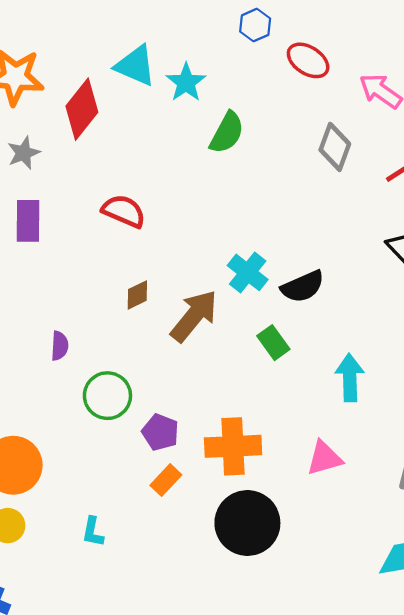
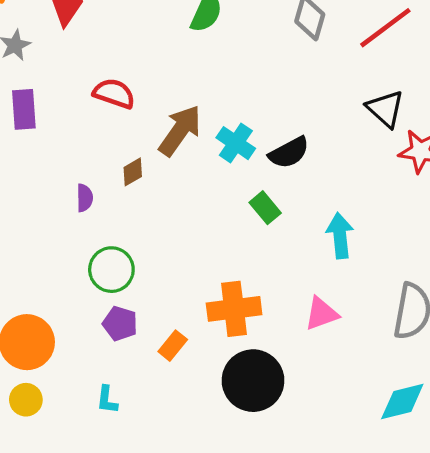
brown arrow: (194, 316) -> (180, 131), moved
purple semicircle: (60, 346) -> (85, 198), moved
purple pentagon: (160, 432) -> (120, 324), moved

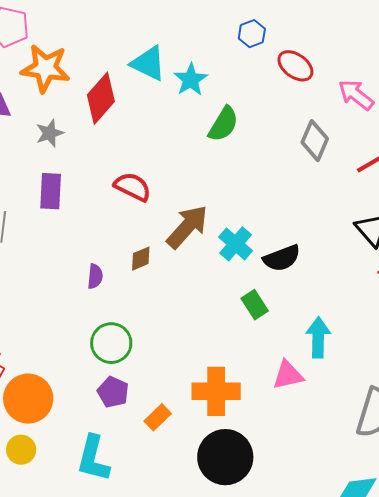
pink triangle: (321, 314) -> (288, 375), moved
cyan L-shape: (107, 400) -> (93, 458), size x1.8

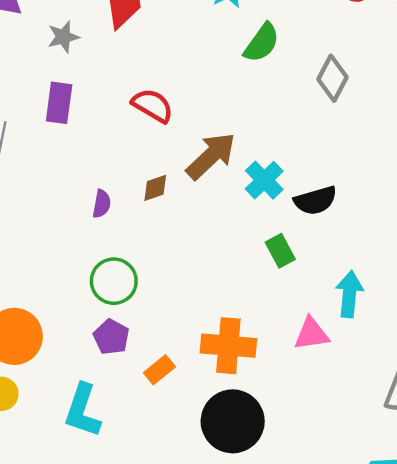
gray diamond: (315, 141) -> (333, 78), moved

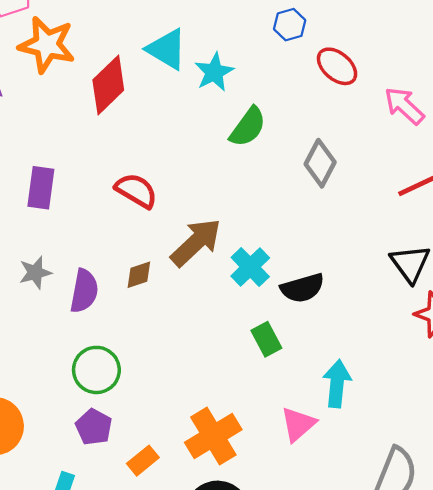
gray star: (63, 37) -> (35, 273), moved
purple semicircle: (102, 204) -> (84, 291), size x1.5
pink triangle: (311, 334) -> (298, 424), turned -33
orange cross: (228, 346) -> (213, 436), turned -36

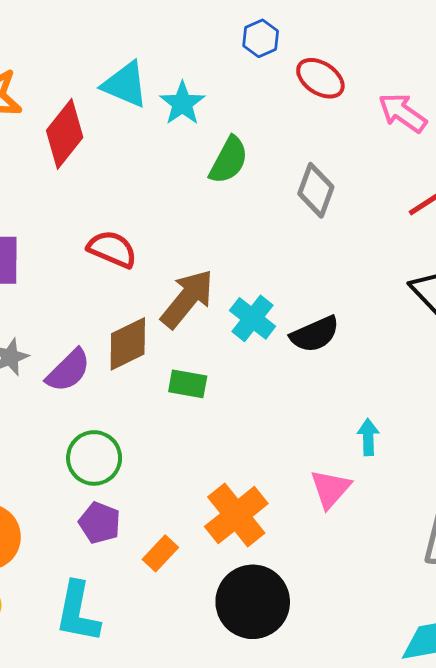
brown diamond: (139, 275) -> (128, 344), size x1.6
purple semicircle: (84, 291) -> (68, 370), turned 42
green rectangle: (266, 339) -> (188, 384), moved, turned -44
cyan arrow: (337, 384) -> (368, 437), size x0.7

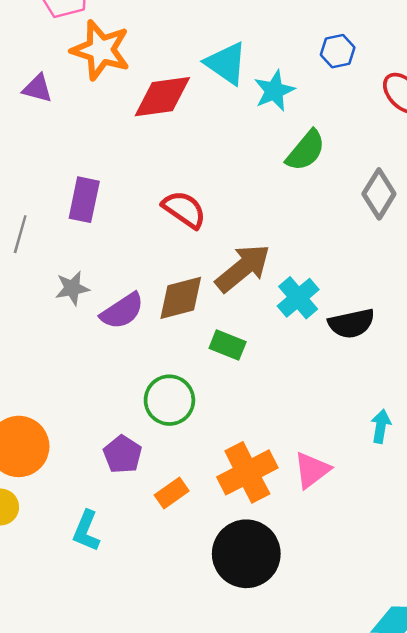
blue hexagon: (261, 38) -> (338, 51), moved
red diamond: (65, 134) -> (162, 97), turned 32
green circle: (94, 458) -> (169, 400), moved
pink triangle: (330, 489) -> (312, 470), moved
cyan L-shape: (78, 612) -> (86, 531), size x0.7

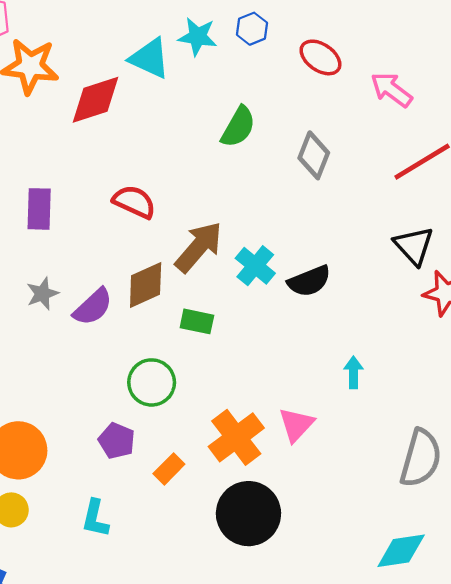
cyan star: (274, 91) -> (198, 37), moved, turned -30

